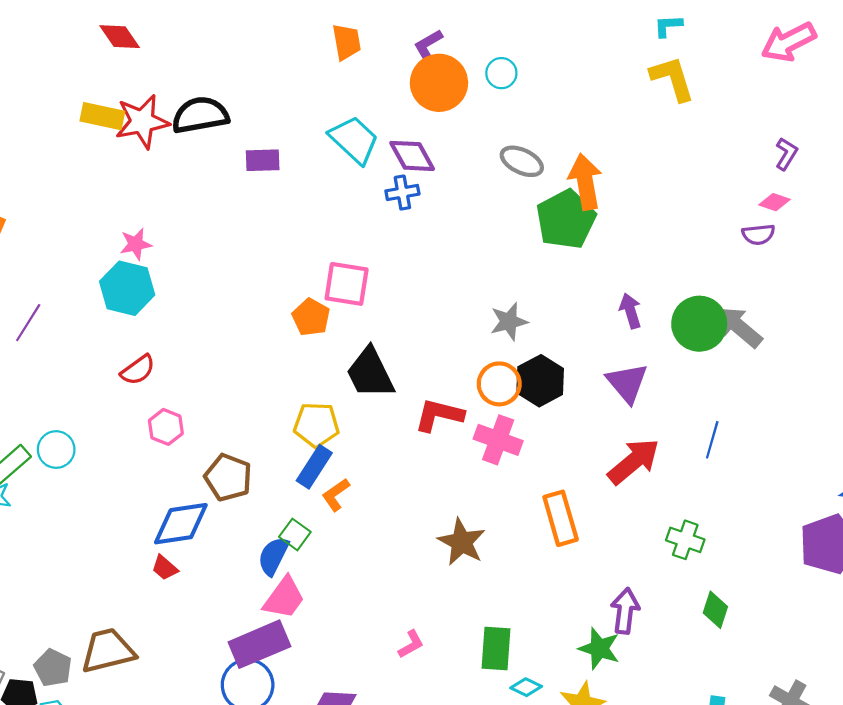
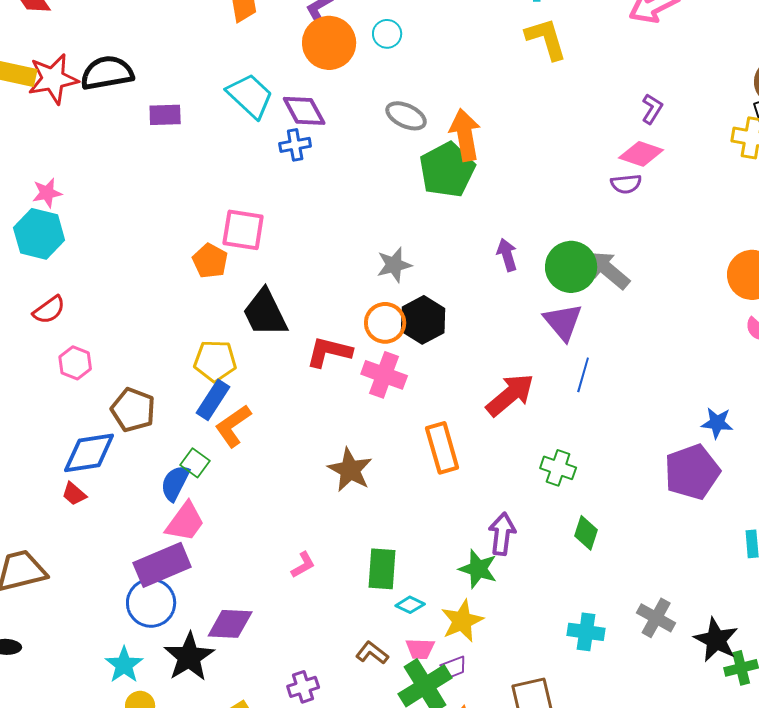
pink diamond: (775, 202) -> (641, 154), size x1.5
purple triangle: (627, 383) -> (563, 322), moved
orange L-shape: (336, 495) -> (233, 426), size x1.4

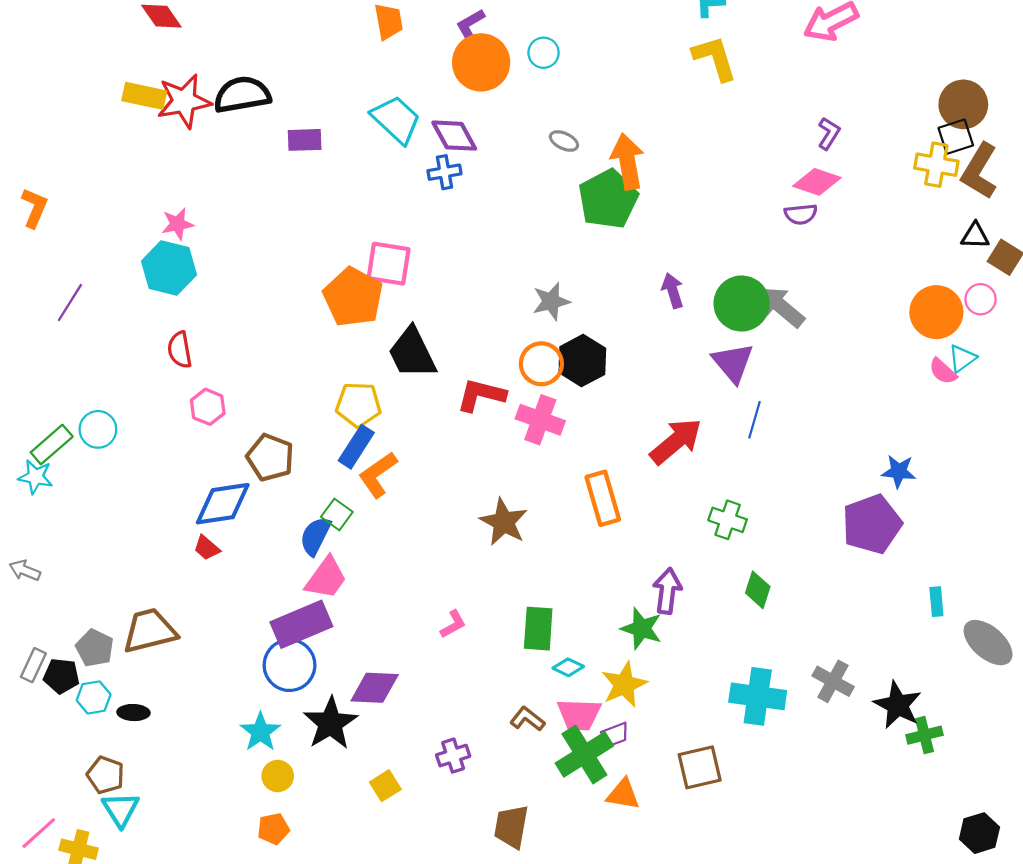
gray ellipse: (406, 116) -> (564, 141), size x0.7
orange pentagon: (210, 261) -> (353, 297), size x1.6
red semicircle: (49, 310) -> (180, 350), turned 116
cyan cross: (586, 632) -> (758, 696), size x1.4
pink trapezoid: (420, 649) -> (579, 715), size x1.4

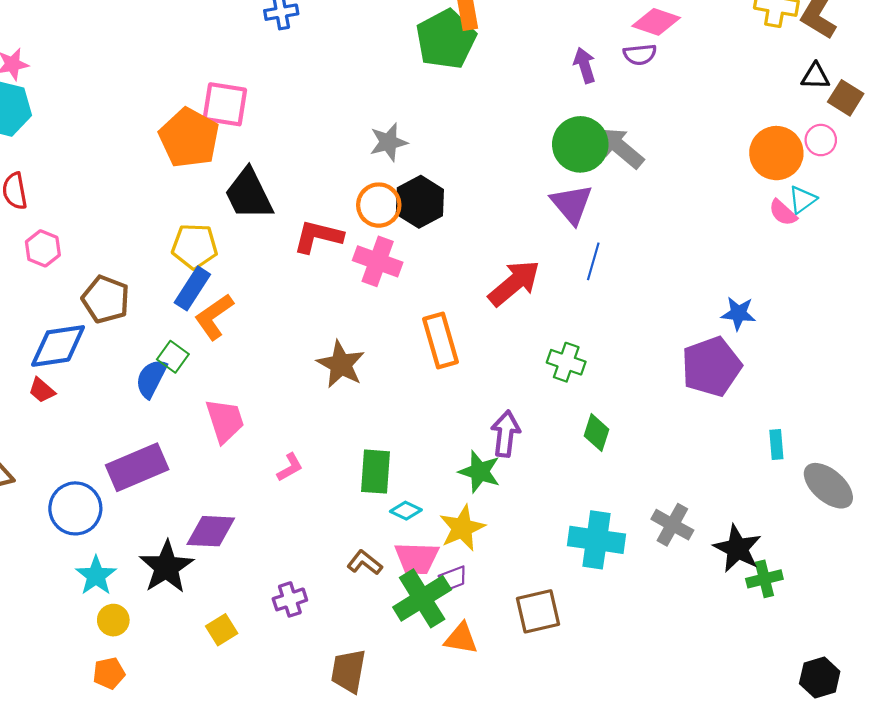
purple arrow: (673, 291) -> (585, 65), moved
pink trapezoid: (326, 578) -> (225, 421), moved, turned -54
blue circle: (290, 665) -> (75, 508), moved

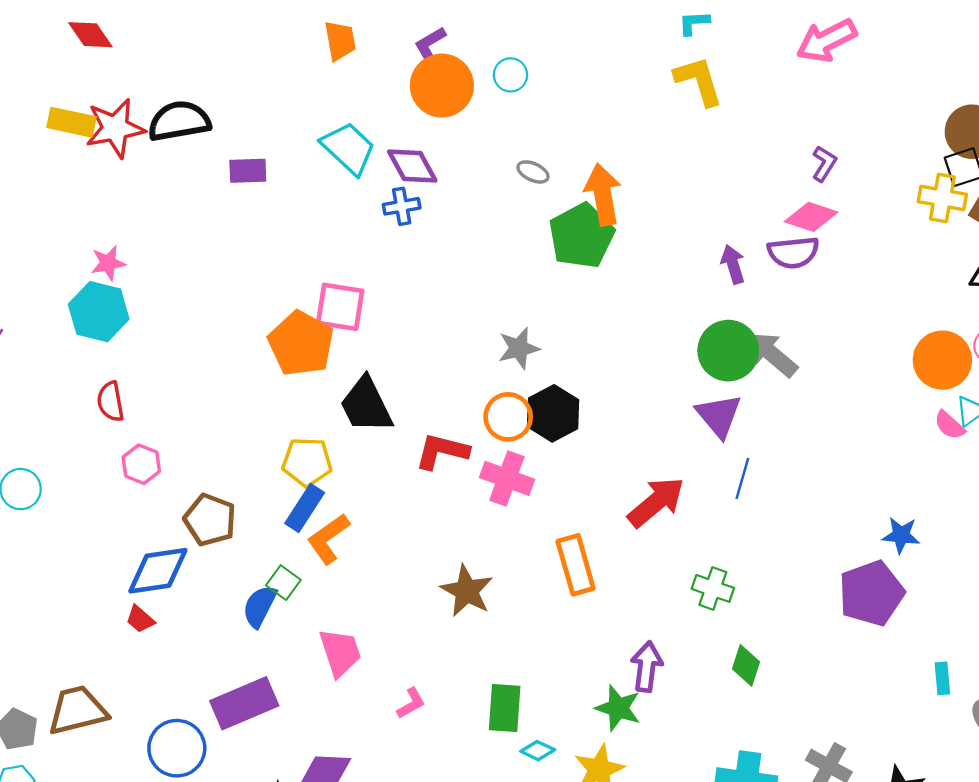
purple semicircle: (640, 54) -> (793, 252), size x1.4

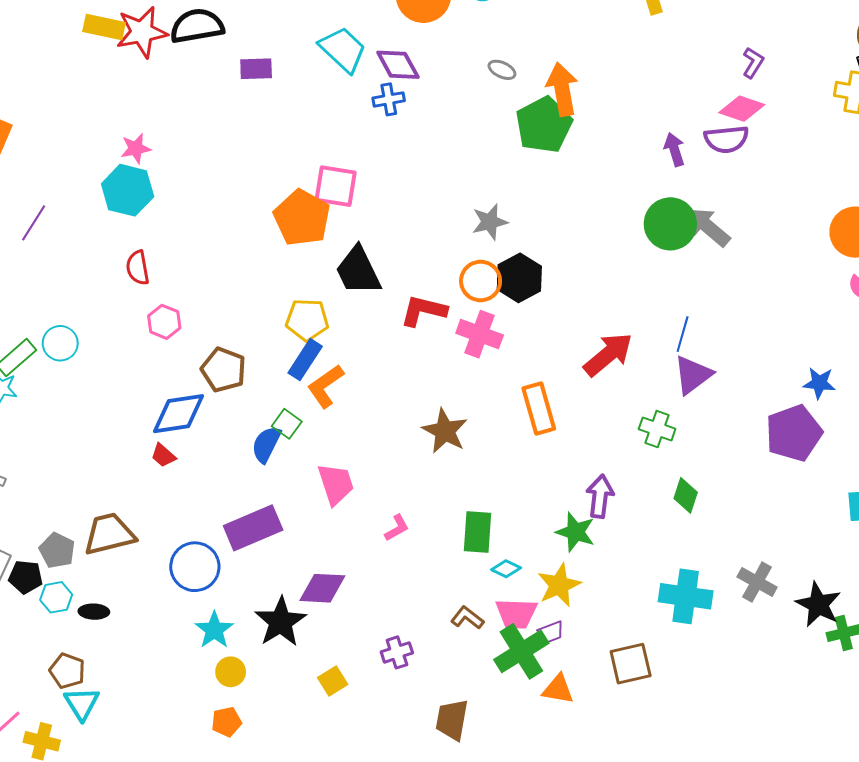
purple triangle: (719, 416) -> (693, 375), moved, turned 33

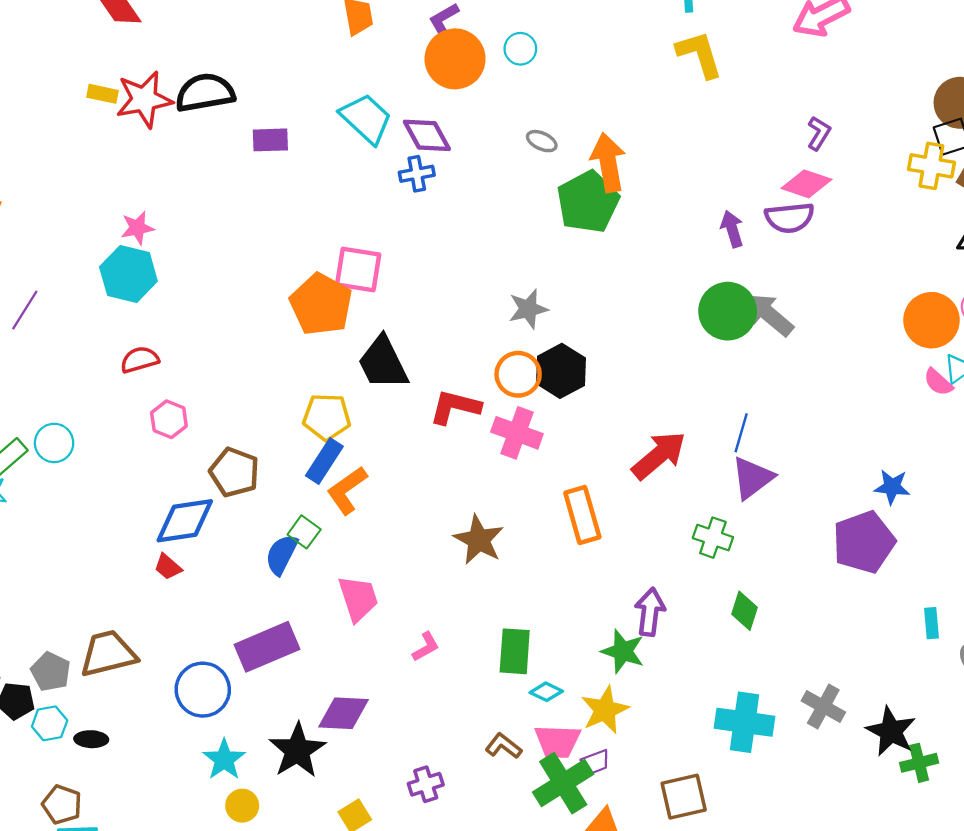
yellow rectangle: (104, 27) -> (102, 94), size x0.7
red semicircle: (138, 268) -> (140, 360), turned 84

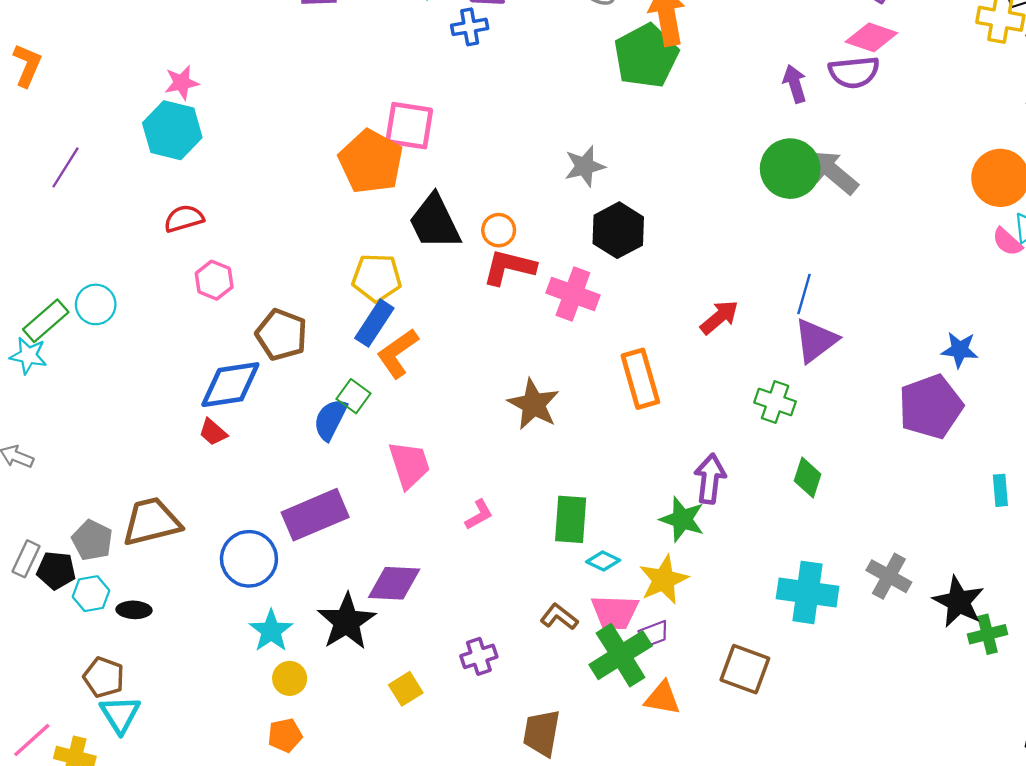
orange circle: (518, 374) -> (499, 230), moved, size x0.7
red arrow: (659, 455) -> (719, 317), size x0.7
brown square: (684, 797) -> (745, 669), turned 33

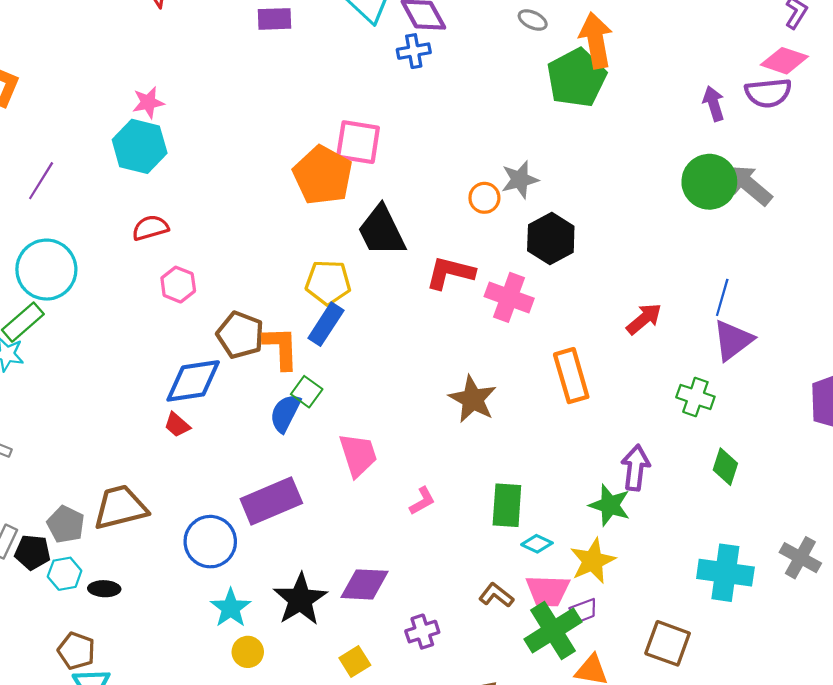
orange circle: (499, 230) -> (484, 198), moved
cyan circle: (96, 304) -> (46, 270), moved, size x1.6
orange L-shape: (398, 353) -> (281, 348), moved, turned 123
purple diamond: (394, 583) -> (364, 584), moved

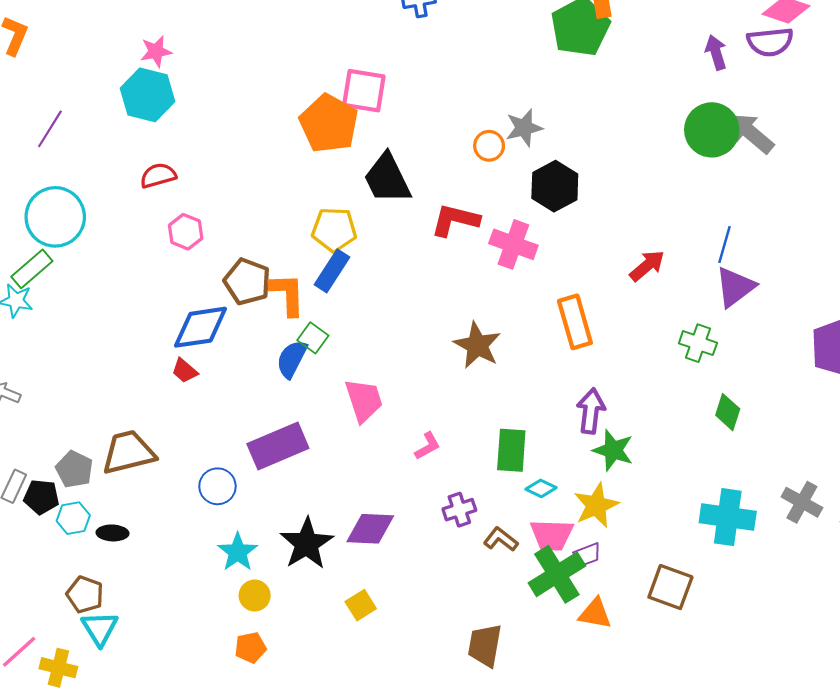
purple arrow: (635, 468) -> (591, 411), moved
blue circle: (210, 542) -> (217, 486), size x0.7
purple cross: (422, 632) -> (459, 510), moved

